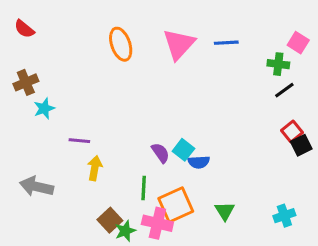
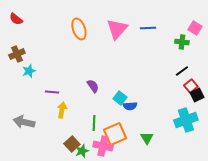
black line: (284, 90) -> (182, 71), moved
purple semicircle: (160, 153) -> (93, 86), moved
cyan cross: (284, 216) -> (186, 120), moved, size x1.6

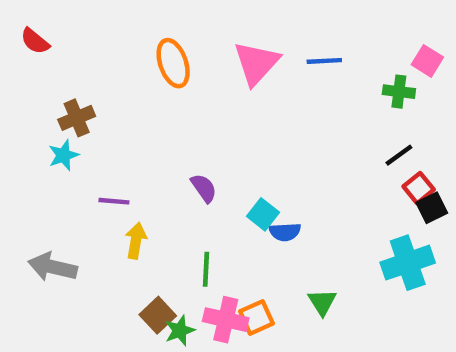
brown cross: (17, 54) -> (77, 118), moved
orange square: (115, 134) -> (256, 317), moved, size x0.7

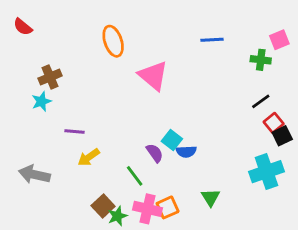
pink square: (427, 61) -> (279, 40), turned 36
pink triangle: (256, 63) -> (153, 76), moved, turned -32
purple semicircle: (204, 188) -> (155, 153), moved
yellow arrow: (136, 241) -> (89, 157), turned -135
green line: (206, 269) -> (135, 176), turned -40

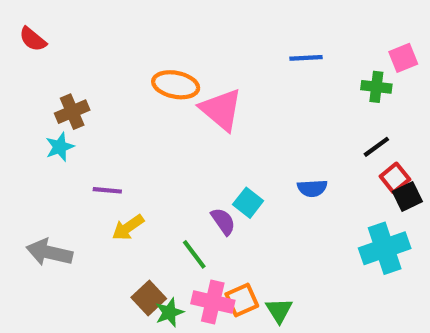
orange ellipse: (113, 41) -> (176, 85), moved, turned -60
blue semicircle: (186, 152) -> (312, 188), moved
green triangle: (211, 197) -> (279, 310), moved

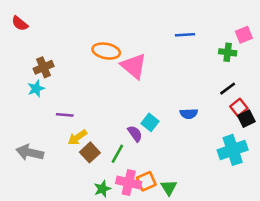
green line: (194, 254) -> (117, 154), turned 66
brown square: (149, 298) -> (90, 152), moved

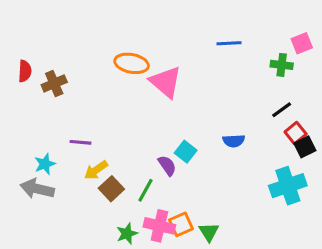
red semicircle: (20, 23) -> (25, 71), moved, turned -126
cyan star: (36, 89) -> (45, 164), moved

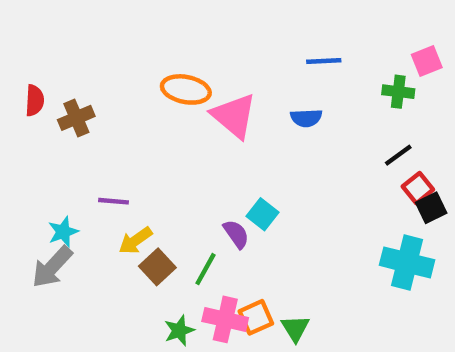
blue semicircle: (234, 141) -> (306, 118), moved
cyan cross: (288, 186) -> (407, 263), turned 33
gray arrow: (37, 189) -> (52, 267), turned -60

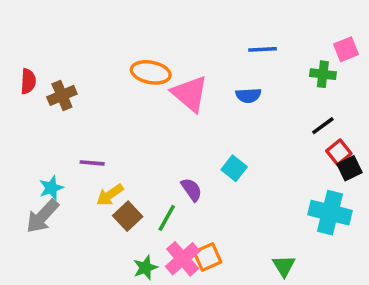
cyan square: (262, 214) -> (234, 168), moved
pink cross: (225, 319) -> (183, 259), turned 36
green triangle: (295, 328) -> (284, 266), moved

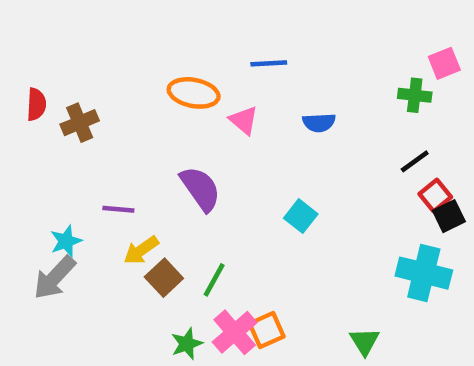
blue line: (263, 49) -> (269, 63), moved
pink triangle: (190, 94) -> (244, 120), size x0.6
purple semicircle: (192, 190) -> (200, 189), moved, size x1.5

